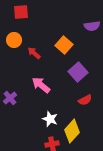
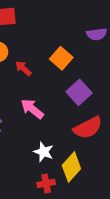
red semicircle: (85, 100) -> (88, 128), size x1.6

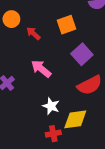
orange square: (61, 58) -> (66, 25), turned 30
yellow diamond: (71, 167) -> (75, 119), turned 40

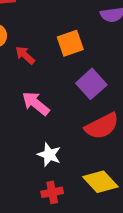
yellow diamond: (75, 119) -> (100, 182), moved, turned 55

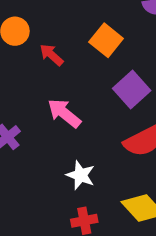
orange square: (70, 43) -> (106, 40), turned -32

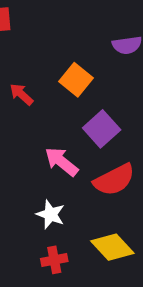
pink arrow: (64, 113) -> (61, 162), moved

